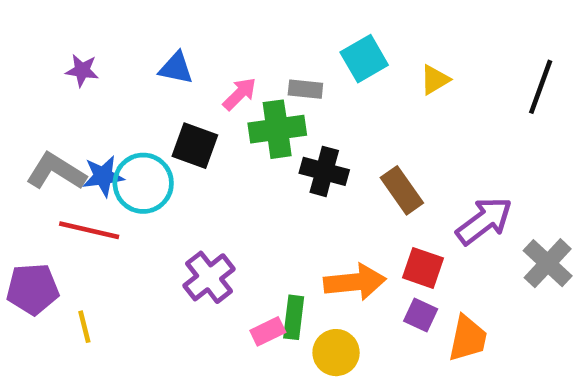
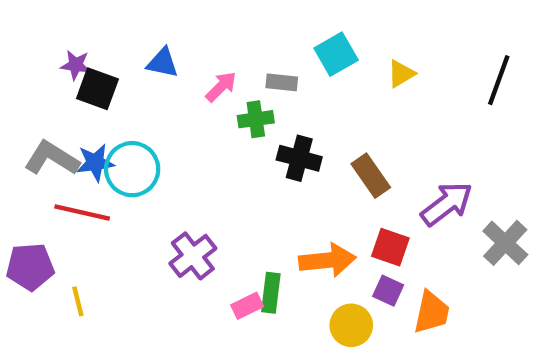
green cross: (277, 129) -> (256, 119), size x0.7
black square: (195, 146) -> (97, 89), moved
yellow circle: (336, 353) -> (351, 325), moved

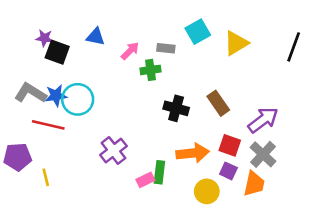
yellow triangle: (401, 74) -> (236, 43), size x1.5
black cross: (299, 158) -> (176, 108), moved
gray cross: (505, 243) -> (263, 154), moved

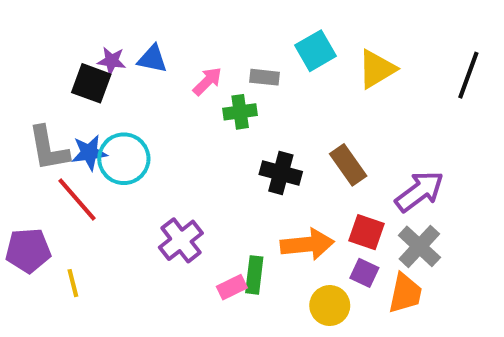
purple star: (44, 38) -> (112, 61), moved
gray L-shape: (30, 93) -> (48, 149), turned -132
red line: (48, 125) -> (77, 200), turned 36

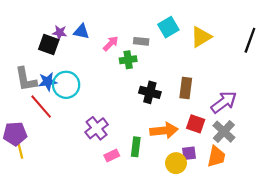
brown rectangle: (348, 165) -> (186, 88), turned 42
purple square: (364, 273) -> (189, 153), moved, turned -32
yellow line: (73, 283) -> (20, 151), moved
pink rectangle: (232, 287) -> (112, 155), moved

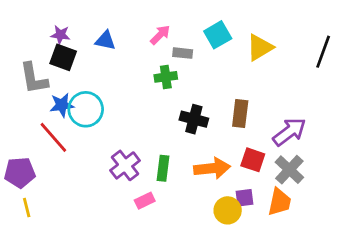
purple star: (60, 33) -> (60, 35), moved
pink arrow: (111, 43) -> (160, 35), moved
gray L-shape: (26, 79) -> (34, 78), moved
green rectangle: (136, 147) -> (163, 168), moved
yellow line: (20, 151) -> (27, 208), moved

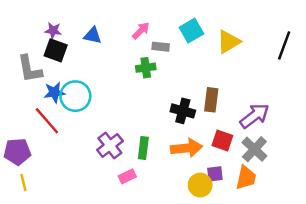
black cross: (194, 119) -> (183, 111), moved

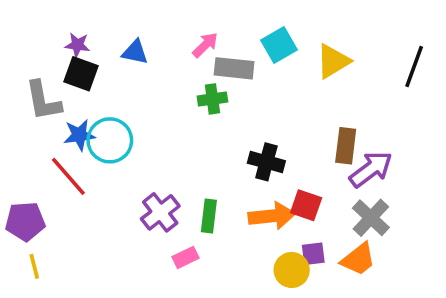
gray rectangle: (161, 47) -> (234, 68), size x1.5
brown rectangle: (211, 100) -> (346, 146), moved
red square: (222, 141) -> (306, 205), moved
orange trapezoid: (246, 178) -> (358, 259), turned 40

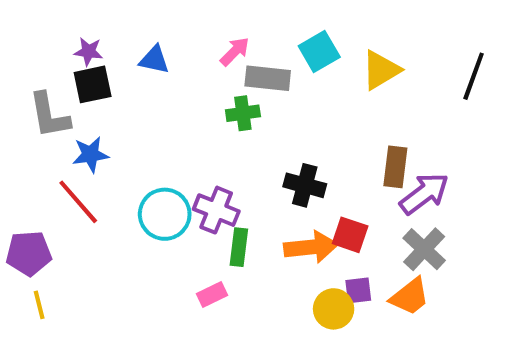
black square: (81, 74) -> (93, 84), turned -32
cyan circle: (110, 140) -> (165, 214), moved
purple cross: (160, 212) -> (216, 210), moved, turned -30

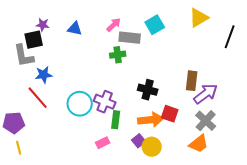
yellow triangle: (381, 70) -> (199, 18), moved
black square: (93, 84) -> (34, 40), moved
purple square: (358, 290) -> (139, 141), moved, turned -32
yellow circle: (334, 309) -> (152, 147), moved

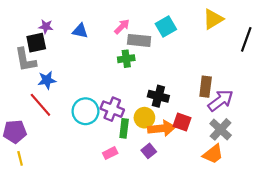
yellow circle: (152, 147) -> (144, 118), moved

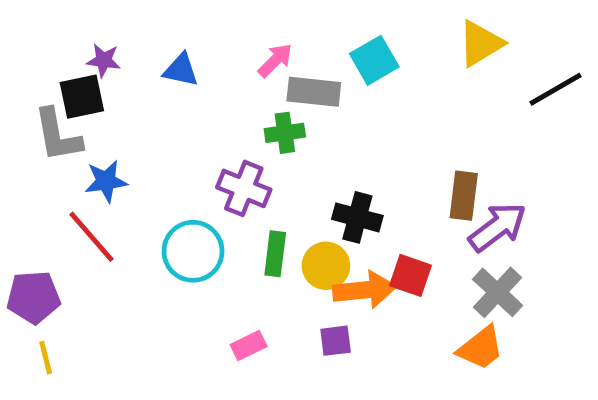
black line: (246, 39) -> (556, 89), turned 40
purple cross: (112, 109) -> (244, 188), moved
green rectangle: (124, 128) -> (275, 254), moved
purple square: (149, 151) -> (336, 341), turned 32

